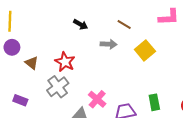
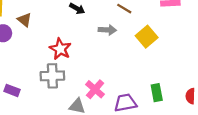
brown triangle: (32, 63) -> (24, 20), moved
gray cross: (58, 87) -> (52, 76), turned 35

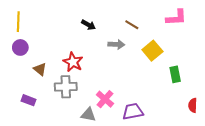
brown triangle: (24, 20) -> (40, 69), moved
green rectangle: (157, 93) -> (175, 74), moved

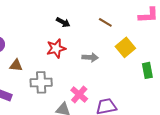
gray arrow: (116, 44) -> (90, 57), moved
red star: (73, 62) -> (56, 48), moved, turned 30
brown triangle: (40, 69) -> (16, 65), turned -32

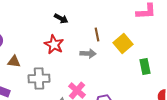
brown line: (105, 22) -> (97, 34), moved, turned 48
red star: (56, 48) -> (54, 44), turned -30

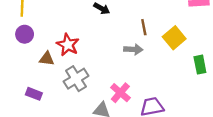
red star: (54, 44) -> (68, 45), moved
gray cross: (39, 78) -> (76, 79), turned -30

